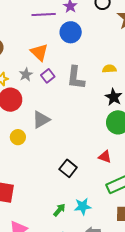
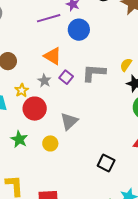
yellow semicircle: (109, 69) -> (126, 65), moved, turned -40
gray L-shape: (76, 78) -> (94, 73), turned 100

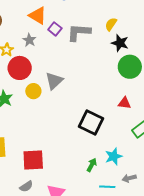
purple square: (66, 77) -> (55, 29), moved
yellow circle: (50, 143) -> (33, 91), moved
black square: (106, 163) -> (91, 122), size x1.4

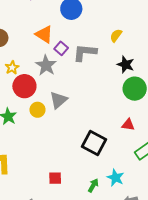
yellow semicircle: (111, 24) -> (116, 35), moved
gray star: (29, 40) -> (46, 65), moved, size x1.5
cyan star: (114, 156) -> (115, 178), turned -30
red square: (33, 160) -> (55, 178), moved, size x0.6

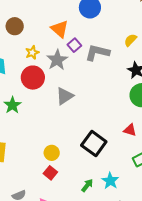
yellow star: (12, 68) -> (32, 53), moved
yellow circle: (37, 110) -> (52, 153), moved
red square: (55, 178) -> (50, 173), turned 32

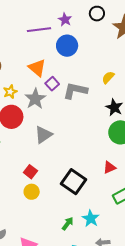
red triangle: (130, 130) -> (109, 167), turned -40
red square: (50, 173) -> (30, 172), moved

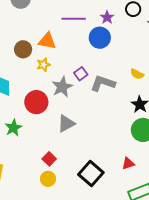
purple star: (65, 20) -> (107, 17), moved
orange triangle: (37, 68) -> (47, 41), moved, turned -36
yellow semicircle: (108, 77) -> (137, 74), turned -112
yellow star: (10, 92) -> (43, 65), moved

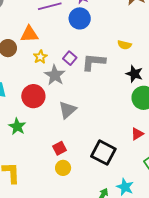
yellow star: (43, 65) -> (40, 57), moved
red square: (49, 159) -> (59, 148), turned 32

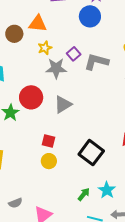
gray star: (55, 75) -> (56, 68), turned 30
red circle: (33, 96) -> (31, 97), moved
red square: (59, 148) -> (49, 141), turned 32

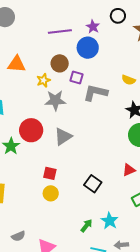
orange triangle: (38, 24) -> (17, 64), moved
brown circle: (14, 34) -> (60, 63), moved
purple square: (74, 54) -> (76, 78), moved, turned -32
black square: (91, 153) -> (93, 184), size x0.7

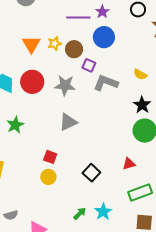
purple star: (93, 27) -> (102, 12), moved
orange triangle: (17, 64) -> (31, 44), turned 48
yellow star: (43, 80) -> (55, 44), moved
red circle: (31, 130) -> (32, 82), moved

